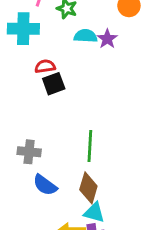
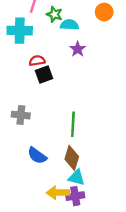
cyan semicircle: (86, 36) -> (69, 25), moved
purple star: (107, 39) -> (78, 49), moved
gray cross: (29, 152) -> (21, 115), moved

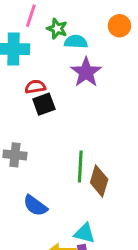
purple star: (78, 49) -> (86, 72), size x1.5
brown diamond: (72, 158) -> (99, 181), moved

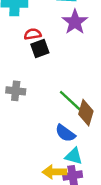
green line: (80, 166) -> (70, 101), turned -50
blue semicircle: (35, 206) -> (65, 133), moved

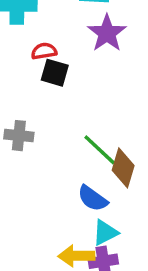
black square: (40, 49) -> (55, 73), turned 36
cyan triangle: (74, 156) -> (105, 233), turned -42

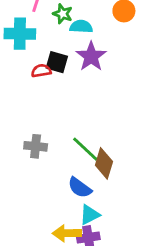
black square: (55, 73) -> (57, 62), moved
gray cross: (19, 136) -> (36, 146), moved

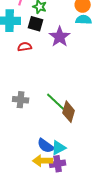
cyan semicircle: (81, 27) -> (84, 20), moved
black square: (57, 62) -> (36, 24), moved
blue semicircle: (80, 188) -> (46, 146), moved

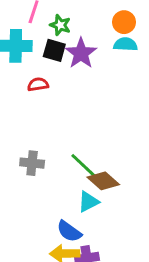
purple star: (60, 37) -> (81, 53), moved
brown diamond: (69, 112) -> (103, 181), turned -65
cyan triangle: (59, 148) -> (88, 202), moved

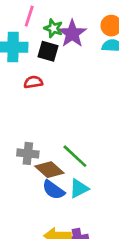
purple star: (81, 53) -> (72, 34), moved
brown diamond: (103, 181) -> (49, 170), moved
blue semicircle: (69, 231) -> (53, 190), moved

